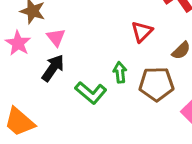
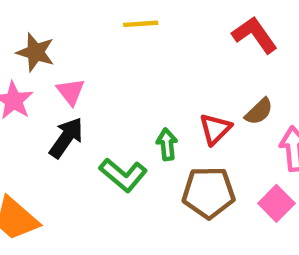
red triangle: (142, 32) -> (215, 129), moved
brown pentagon: (156, 84) -> (209, 192), moved

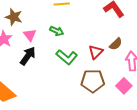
green arrow: (167, 144) -> (57, 31), moved, turned 120
green L-shape: (123, 175) -> (67, 57), moved

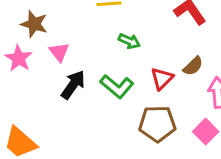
green arrow: (57, 31) -> (129, 41), moved
black arrow: (28, 56) -> (73, 85), moved

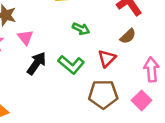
brown semicircle: (193, 66) -> (128, 36), moved

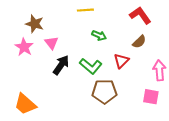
brown pentagon: (103, 94) -> (104, 91), moved
pink square: (142, 100) -> (151, 97), turned -35

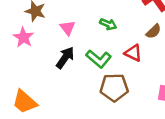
pink triangle: (52, 43) -> (68, 28), moved
red triangle: (121, 61) -> (133, 53), turned -49

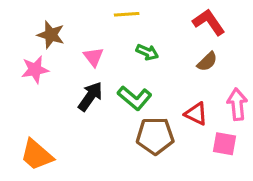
pink star: (23, 37) -> (35, 70), turned 30
red triangle: (133, 53) -> (196, 114), moved

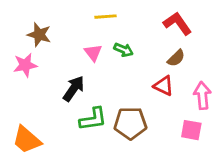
pink triangle: (93, 57) -> (93, 53), moved
green L-shape: (135, 98) -> (93, 119), moved, turned -48
red triangle: (196, 114) -> (164, 86), moved

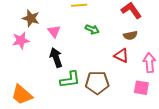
pink triangle: (93, 53) -> (54, 31), moved
brown semicircle: (176, 58) -> (130, 35), turned 32
black arrow: (74, 89) -> (56, 58), turned -54

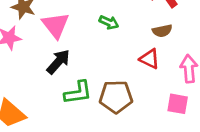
pink triangle: (54, 31) -> (56, 25), size x1.5
black arrow: (56, 58) -> (58, 62), turned 60

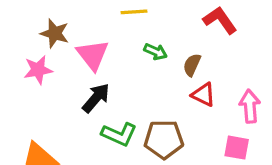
brown semicircle: (162, 31) -> (192, 65), moved, turned 126
green L-shape: (78, 93) -> (119, 134), turned 32

